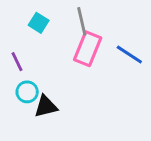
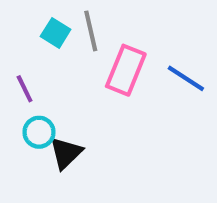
gray line: (82, 21) -> (91, 31), moved
black triangle: (46, 106) -> (66, 153), turned -30

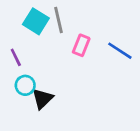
cyan square: (56, 33) -> (36, 21), size x1.4
pink rectangle: (126, 70) -> (81, 45), size x0.7

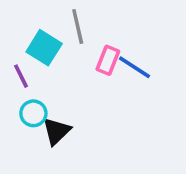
cyan square: (36, 21) -> (44, 48), moved
blue line: (120, 51) -> (134, 67), moved

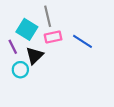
pink rectangle: (108, 60) -> (53, 37), moved, turned 56
black triangle: (56, 131) -> (35, 56), moved

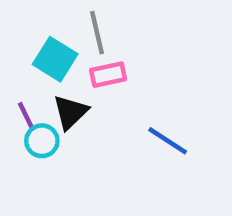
blue line: (82, 41) -> (168, 141), moved
purple line: (13, 47) -> (26, 117), moved

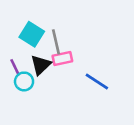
gray line: (97, 33) -> (56, 42), moved
pink rectangle: (108, 75) -> (62, 58), moved

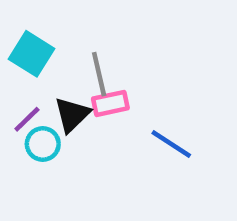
cyan square: (32, 34) -> (31, 54), moved
purple line: (15, 67) -> (27, 119), turned 72

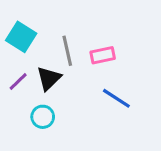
pink rectangle: (110, 103) -> (103, 55), moved
cyan circle: (43, 144) -> (43, 117), moved

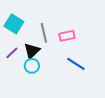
cyan circle: (43, 117) -> (32, 66), moved

